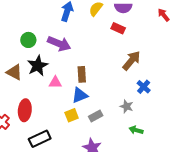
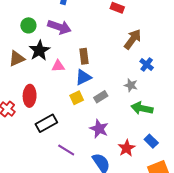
brown triangle: (14, 72) -> (17, 59), turned -48
green arrow: (136, 130) -> (142, 108), size x1.5

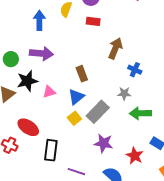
black star: (39, 50) -> (27, 81), turned 30
brown rectangle: (84, 56) -> (82, 74), moved
red ellipse: (30, 96) -> (28, 127), turned -45
gray rectangle: (101, 97) -> (98, 112), size x1.6
black rectangle: (46, 123) -> (51, 150), turned -40

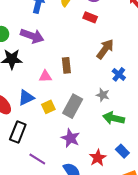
pink triangle: (49, 92) -> (45, 76), moved
blue triangle: (76, 97) -> (26, 98), moved
gray rectangle: (98, 112) -> (73, 106), turned -30

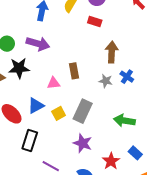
brown arrow: (105, 49) -> (112, 52), turned -30
gray star: (103, 95) -> (106, 81), moved

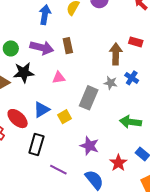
red rectangle: (95, 22) -> (136, 42), moved
brown rectangle: (74, 71) -> (68, 46), moved
pink triangle: (54, 83) -> (59, 78), moved
gray rectangle: (83, 111) -> (89, 98), moved

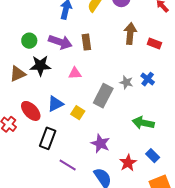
brown arrow: (116, 54) -> (130, 33), moved
yellow square: (65, 117) -> (78, 113), turned -32

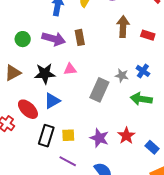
black star: (40, 66) -> (45, 74), moved
yellow square: (78, 113) -> (68, 135), moved, turned -32
green arrow: (143, 123) -> (141, 99), moved
red star: (128, 163) -> (126, 136), moved

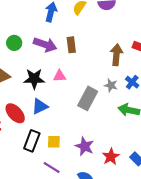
brown arrow: (123, 26) -> (116, 55), moved
red star: (126, 136) -> (111, 157), moved

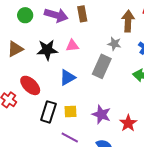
gray star: (111, 85) -> (114, 44), moved
blue triangle: (40, 106) -> (67, 77), moved

